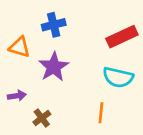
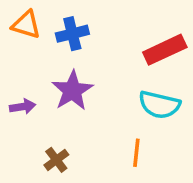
orange triangle: (19, 47) -> (26, 25), moved
purple arrow: (17, 96) -> (23, 107), moved

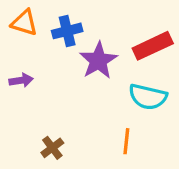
purple star: (72, 91) -> (98, 61), moved
purple arrow: (23, 107) -> (21, 80), moved

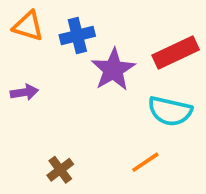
orange line: (126, 141) -> (145, 162), turned 50

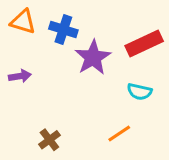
blue cross: (77, 35) -> (63, 30), turned 32
cyan semicircle: (170, 111) -> (139, 92), size x0.7

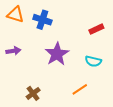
red rectangle: (144, 43) -> (96, 29), size x0.6
purple star: (93, 57) -> (57, 54), moved

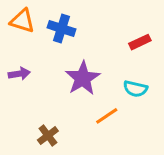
orange line: (80, 89) -> (107, 116), moved

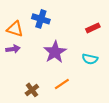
orange triangle: (22, 21) -> (15, 29), moved
orange line: (107, 116) -> (62, 84), moved

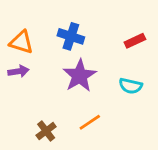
blue cross: (41, 19) -> (71, 36), moved

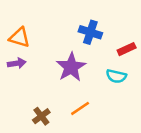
blue cross: (71, 36) -> (90, 32), moved
red rectangle: (135, 41) -> (127, 49), moved

